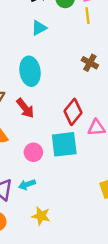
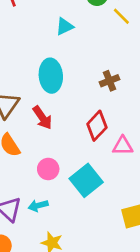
yellow line: (88, 16) -> (121, 16), turned -42
brown cross: (90, 63) -> (109, 81), moved, turned 35
cyan square: (64, 144) -> (86, 180), moved, turned -36

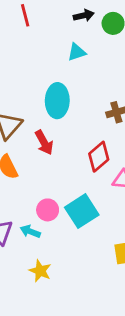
pink circle: (48, 169) -> (48, 210), moved
cyan arrow: (38, 206) -> (30, 231), turned 30

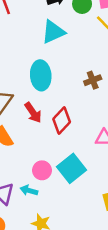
cyan triangle: (77, 52) -> (53, 32), size x1.5
red diamond: (99, 157) -> (62, 120), moved

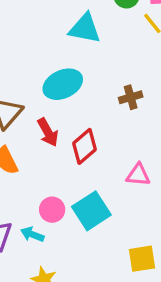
cyan triangle: (53, 32) -> (85, 28), turned 30
cyan ellipse: (41, 75) -> (63, 84), turned 64

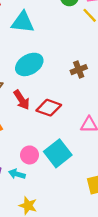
cyan triangle: (85, 28) -> (23, 22), moved
red diamond: (85, 146) -> (49, 108), turned 65

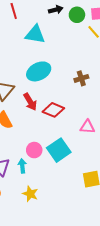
cyan arrow: (17, 174) -> (22, 166), turned 64

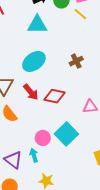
cyan triangle: (35, 34) -> (37, 25), moved

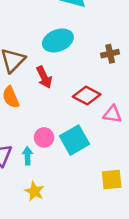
red diamond: (55, 96) -> (87, 96), moved

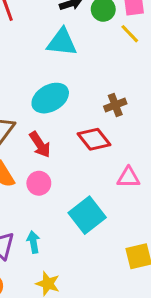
red diamond: (87, 96) -> (94, 139), moved, turned 32
pink circle: (44, 137) -> (39, 183), moved

